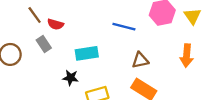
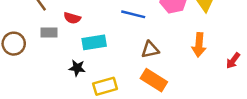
red semicircle: (55, 24) -> (72, 18), moved
gray rectangle: (44, 44) -> (49, 33), turned -56

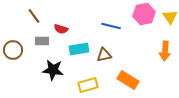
brown triangle: (150, 50) -> (104, 55), moved
black star: (77, 68) -> (53, 70), moved, size x1.5

